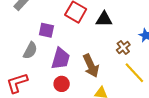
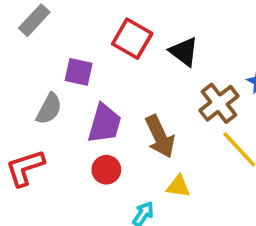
black triangle: (104, 19) -> (184, 52), turned 36
brown cross: (123, 47) -> (219, 103), size x1.5

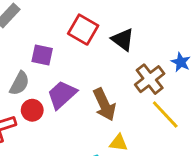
purple trapezoid: (104, 124) -> (62, 95), turned -148
red circle: (106, 170) -> (32, 110), moved

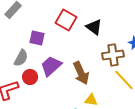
brown cross: (150, 79) -> (113, 55), turned 30

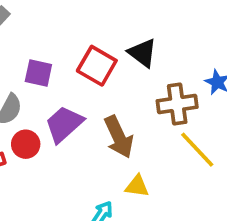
red square: (66, 20) -> (97, 66), moved

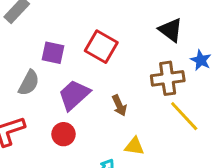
black triangle: (142, 53) -> (171, 30), moved
brown arrow: (119, 137) -> (119, 105), size x0.6
red circle: (26, 144) -> (64, 134), moved

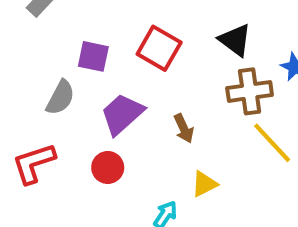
black triangle: (171, 30) -> (235, 40), moved
yellow triangle: (134, 146) -> (204, 184), turned -35

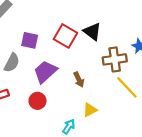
black triangle: (235, 40) -> (92, 31), moved

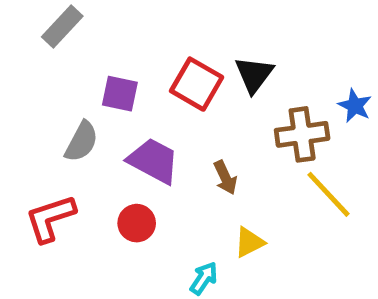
black triangle: (92, 31) -> (254, 74), turned 30
purple trapezoid: (45, 72) -> (153, 161), turned 70

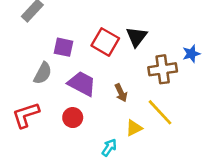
blue star: (355, 106) -> (191, 54), turned 30
yellow line: (328, 194) -> (160, 112), moved

